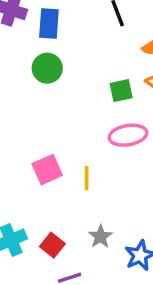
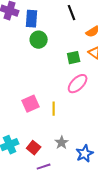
green circle: (47, 68) -> (39, 40), moved
pink ellipse: (128, 135) -> (78, 84), turned -35

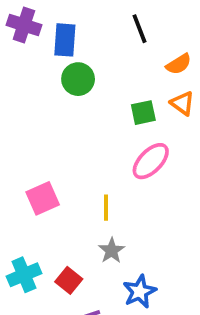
pink square: (31, 104) -> (43, 198), moved
gray star: (62, 143) -> (112, 251), moved
blue star: (85, 154) -> (140, 292), moved

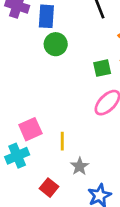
yellow line: (106, 208) -> (62, 141), moved
cyan cross: (24, 275) -> (17, 156), moved

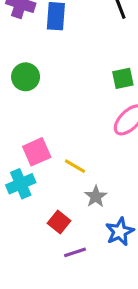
green circle: (56, 44) -> (26, 77), moved
yellow line: (62, 141) -> (75, 166), turned -60

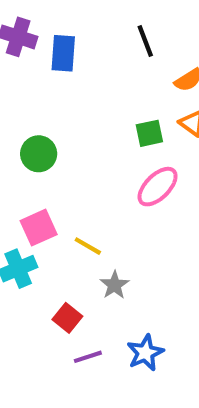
green circle: (26, 77) -> (39, 154), moved
blue star: (120, 232) -> (145, 353), moved

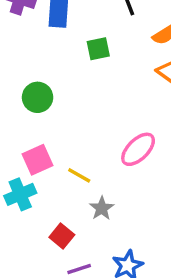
green square: (149, 133) -> (98, 49), moved
pink ellipse: (158, 187) -> (138, 149), moved

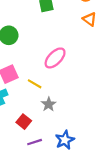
pink ellipse: (138, 149) -> (55, 58), moved

